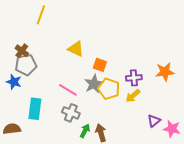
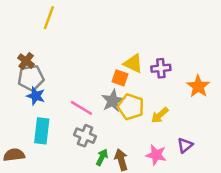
yellow triangle: (76, 49) -> (133, 63), moved
orange star: (165, 72) -> (198, 86), turned -30
purple cross: (134, 78) -> (161, 68), moved
blue star: (14, 82) -> (36, 96), moved
pink star: (172, 129) -> (156, 155), moved

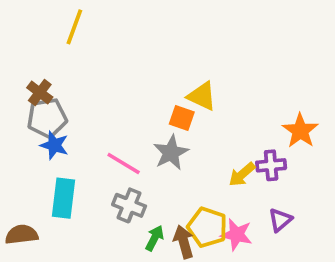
purple cross: (161, 68) -> (271, 165), moved
yellow pentagon: (131, 107) -> (207, 227), moved

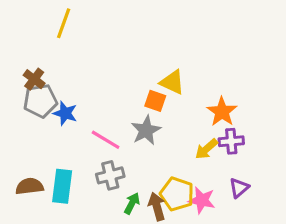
orange star: (300, 131) -> (222, 112), moved
blue star: (54, 145) -> (65, 113), moved
cyan rectangle: (63, 198) -> (62, 186), moved
gray cross: (129, 205) -> (110, 175), turned -36
brown semicircle: (22, 235) -> (29, 186), moved

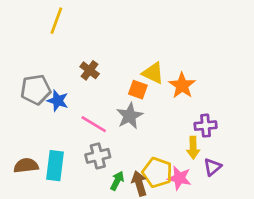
brown cross: (34, 79) -> (90, 70), moved
orange star: (222, 112) -> (182, 85), moved
yellow arrow: (206, 149) -> (193, 148), moved, turned -50

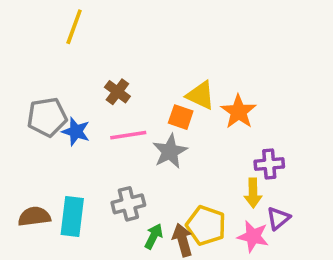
pink line: (94, 124) -> (128, 135), moved, turned -40
pink star: (179, 178) -> (253, 236), moved

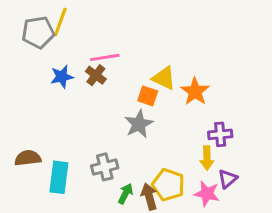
gray pentagon: (47, 117) -> (38, 32), moved
blue star: (76, 132) -> (62, 77), moved, turned -30
pink line: (128, 135) -> (105, 57), moved
brown semicircle: (34, 216) -> (28, 158), moved

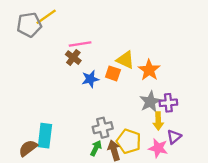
yellow line: (60, 22) -> (46, 17), turned 35
blue star: (62, 77) -> (90, 79), moved
gray star: (139, 124) -> (150, 102), moved
brown semicircle: (28, 158) -> (28, 148), moved, turned -30
gray cross: (105, 167) -> (103, 128), moved

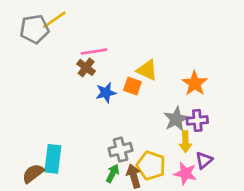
orange star: (149, 70) -> (195, 83), moved

